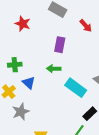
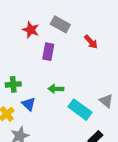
red star: (23, 24) -> (31, 30), moved
purple rectangle: (60, 45) -> (48, 52), moved

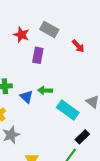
blue triangle: (29, 104) -> (27, 97), moved

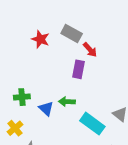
red arrow: (78, 46) -> (90, 50), moved
purple rectangle: (38, 55) -> (78, 69), moved

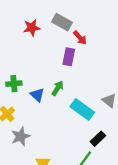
red star: (40, 39) -> (32, 28), turned -30
green arrow: (67, 102) -> (58, 88), turned 120

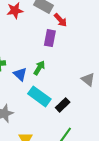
cyan rectangle: (82, 109) -> (39, 96), moved
black rectangle: (98, 139) -> (63, 105), moved

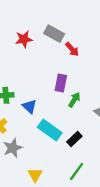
purple rectangle: (50, 38) -> (61, 83), moved
green arrow: (39, 68) -> (74, 100), moved

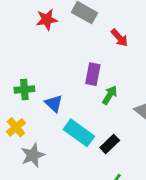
red arrow: (72, 49) -> (119, 38), moved

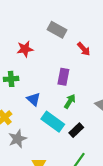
red star: (47, 20) -> (25, 49), moved
green cross: (24, 89) -> (11, 79), moved
green arrow: (110, 95) -> (70, 101), moved

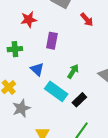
purple rectangle: (63, 77) -> (52, 41), moved

